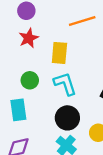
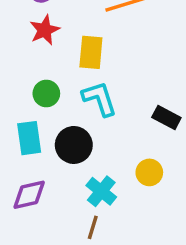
black circle: (67, 118) -> (74, 145), moved

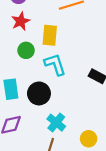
green circle: (46, 94) -> (26, 50), moved
yellow circle: (149, 172) -> (89, 139), moved

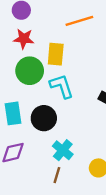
red star: (21, 21) -> (24, 39), turned 30
green circle: (26, 50) -> (30, 71), size x1.5

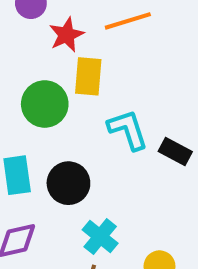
red star: (24, 39) -> (66, 35), moved, turned -30
cyan L-shape: (62, 86) -> (128, 130), moved

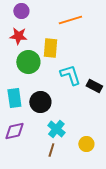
red star: (66, 35) -> (18, 36), moved, turned 30

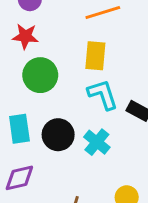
yellow rectangle: (50, 48) -> (95, 56), moved
cyan cross: (56, 129) -> (97, 142), moved

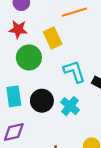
yellow rectangle: (95, 56) -> (53, 38), moved, turned -30

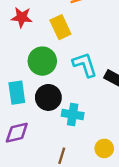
green circle: (29, 57) -> (42, 61), moved
cyan cross: (70, 106) -> (73, 114), moved, turned -30

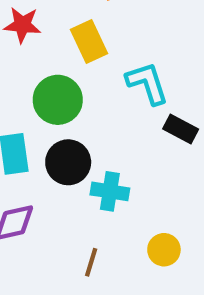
cyan L-shape: (85, 65) -> (147, 83), moved

